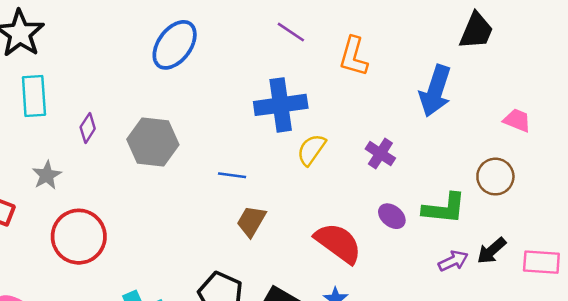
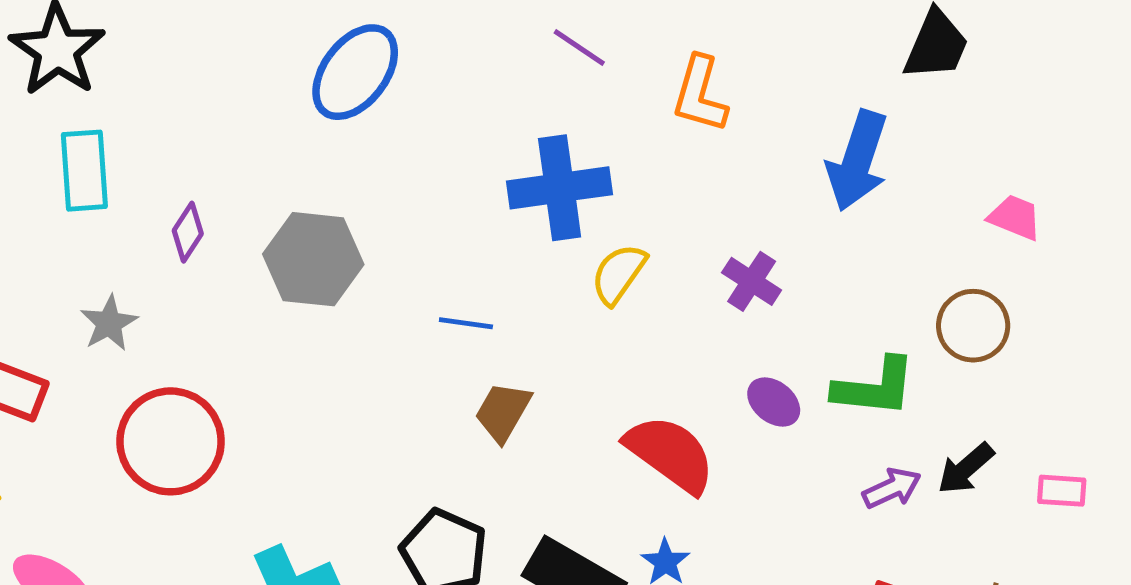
pink rectangle: (541, 262) -> (1062, 491), size x0.7

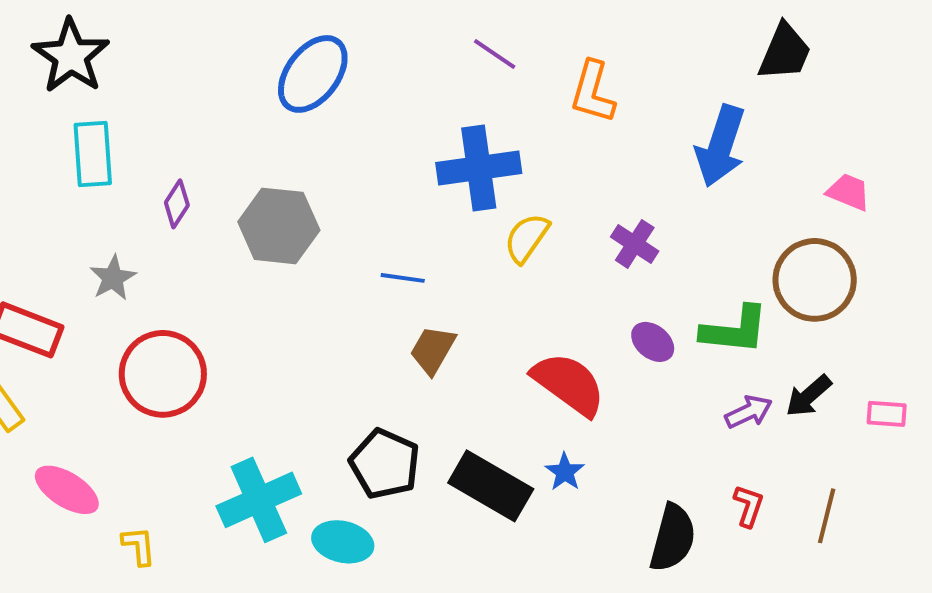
brown circle: (973, 326) -> (815, 280), size x1.4

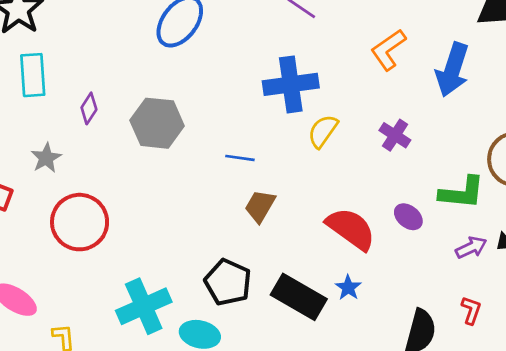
orange L-shape: (593, 92) -> (388, 50), moved, turned 39
purple ellipse: (653, 342) -> (408, 217), moved

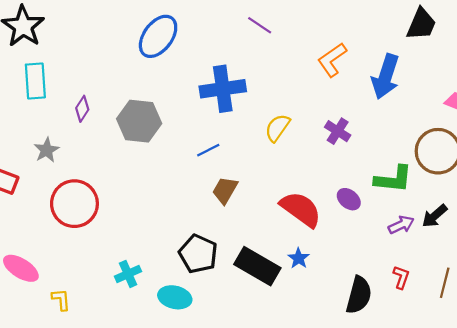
blue cross: (291, 84) -> (223, 89), moved
blue line: (240, 158) -> (208, 150), turned -35
cyan cross: (144, 306) -> (128, 274), size x0.6

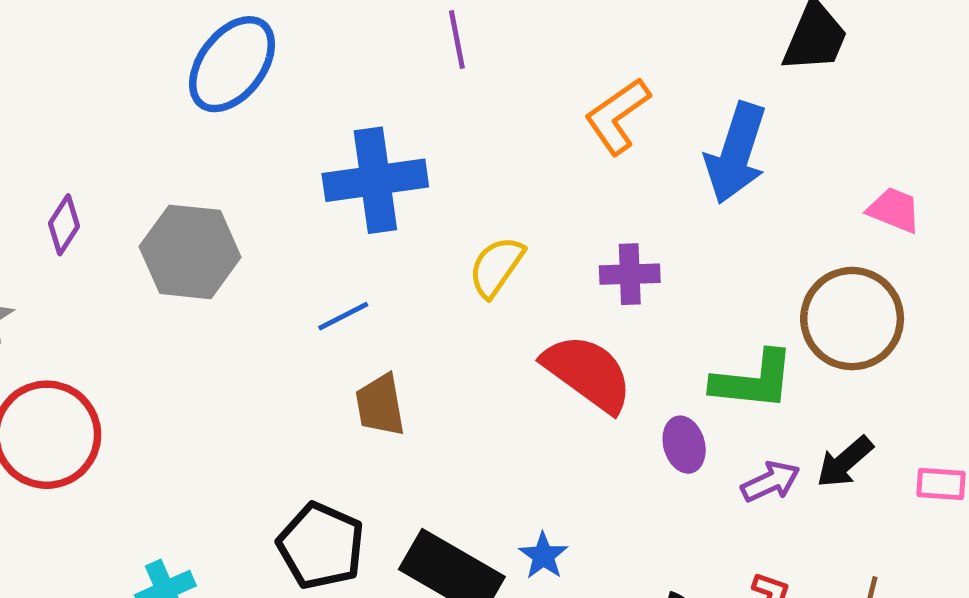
purple line: (260, 25) -> (457, 39), turned 45
purple cross: (338, 131) -> (630, 274), turned -35
brown trapezoid: (225, 190) -> (380, 405), turned -40
purple ellipse: (349, 199) -> (684, 445), moved, turned 35
red semicircle: (301, 209) -> (588, 373), moved

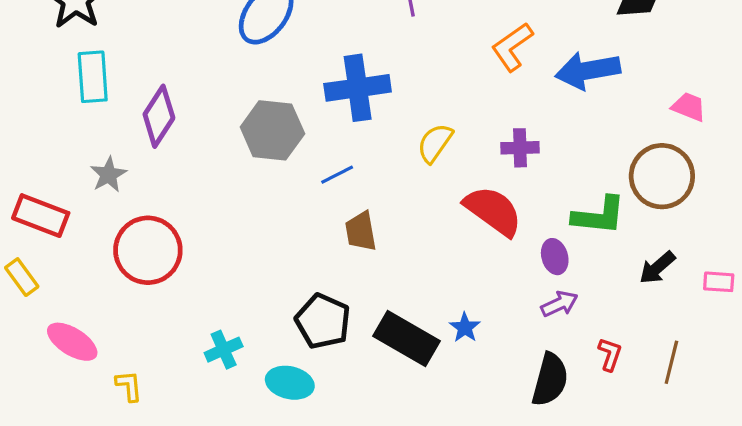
blue arrow: (736, 153) -> (588, 71), turned 62
purple diamond: (64, 225) -> (159, 116), size x1.6
gray hexagon: (190, 252) -> (272, 130), moved
purple arrow: (771, 482) -> (559, 304), moved

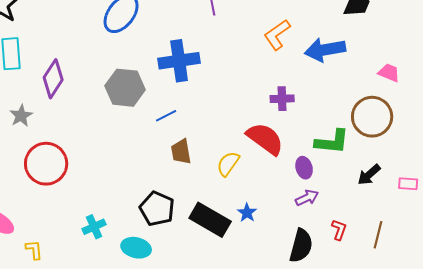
yellow semicircle: (435, 143) -> (228, 164), moved

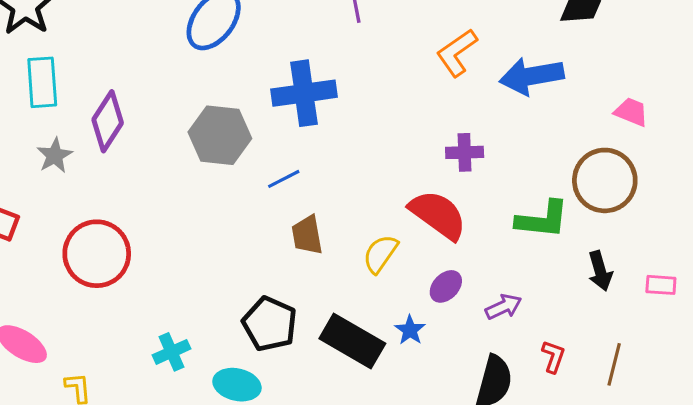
gray star: (21, 116) -> (55, 156), moved
purple ellipse: (304, 168) -> (446, 286), moved, turned 60
black arrow: (369, 175) -> (600, 271), turned -65

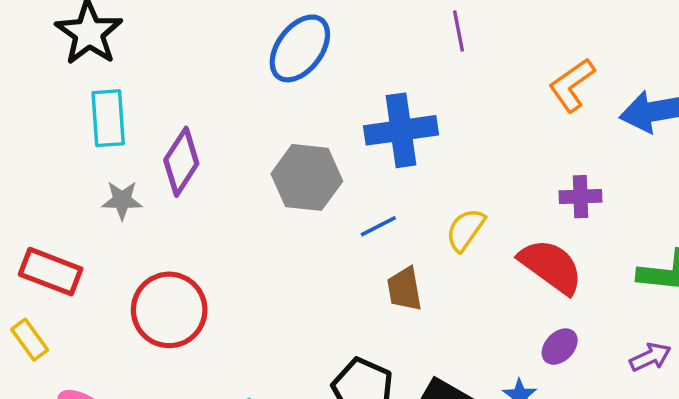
gray star: (55, 156) -> (122, 200), turned 30
yellow semicircle: (380, 254) -> (465, 230), moved
purple arrow: (503, 307) -> (650, 357), moved

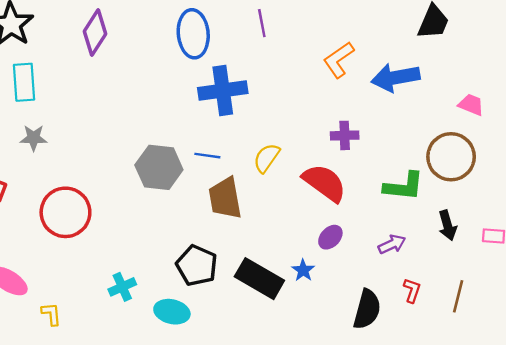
blue ellipse: (300, 48) -> (193, 34), moved, turned -42
purple diamond: (181, 162) -> (95, 33), moved
gray hexagon: (307, 177) -> (159, 167), moved
blue line: (378, 226) -> (207, 156), turned 35
brown trapezoid: (404, 289) -> (225, 198), size x1.4

